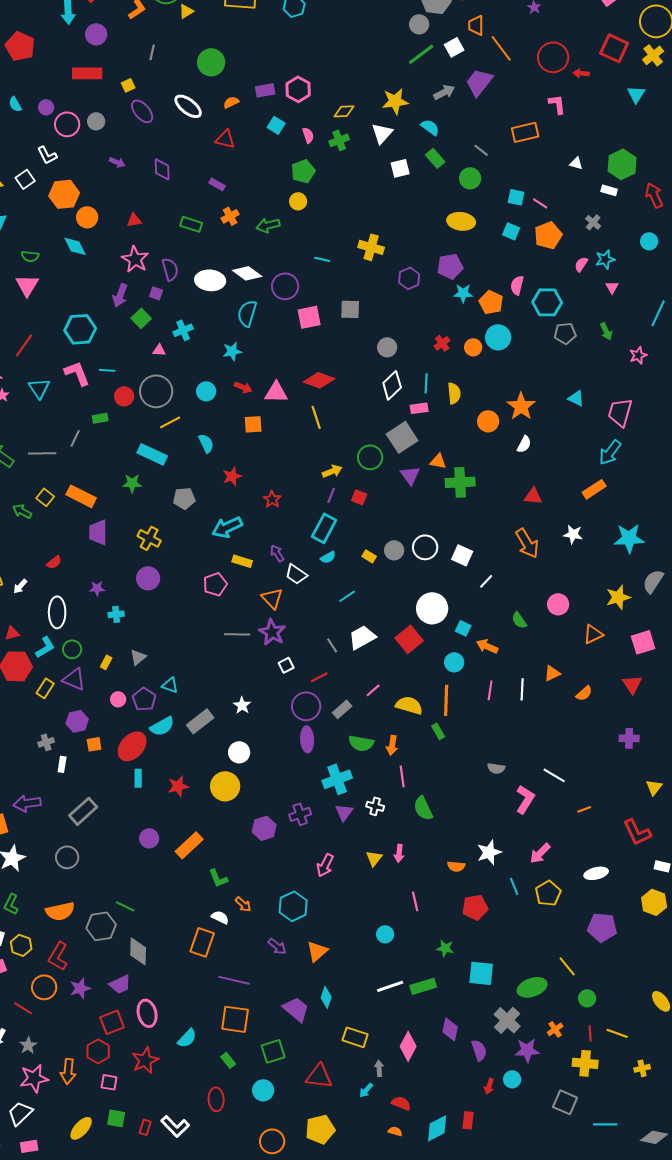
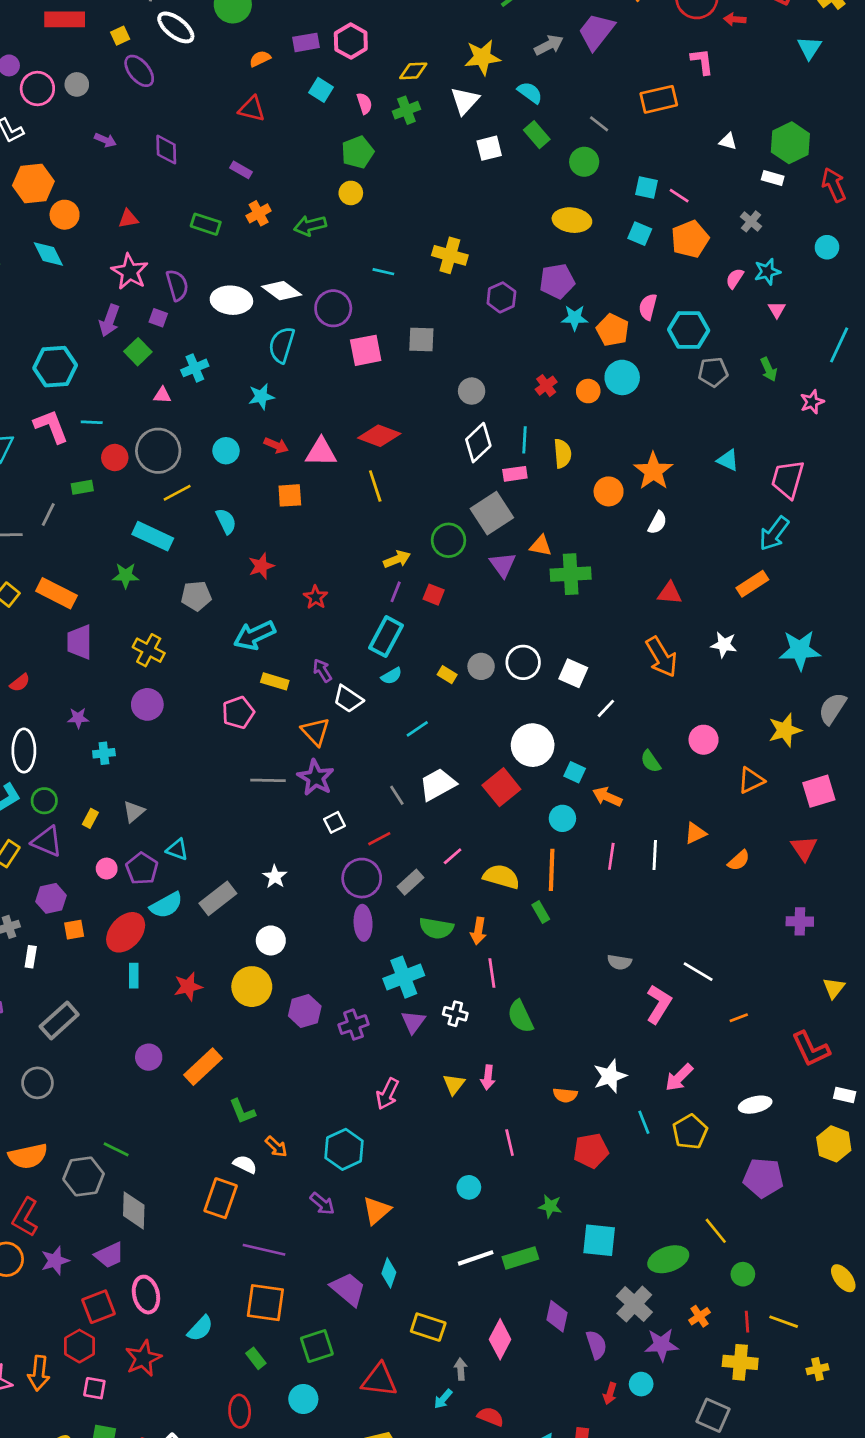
white ellipse: (188, 106) -> (176, 27), moved
purple hexagon: (264, 828) -> (305, 1011), moved

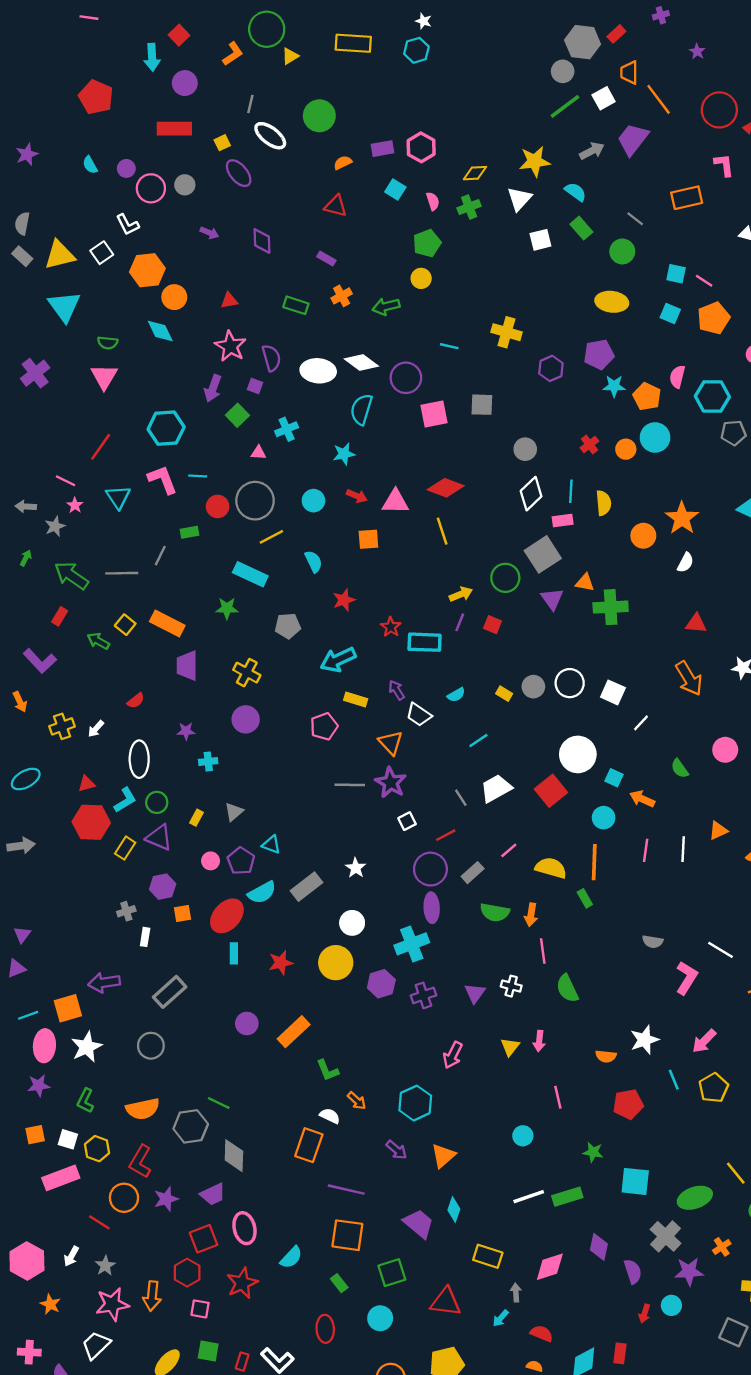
cyan rectangle: (386, 637) -> (425, 642), moved, turned 64
cyan cross: (404, 977) -> (412, 944), moved
pink diamond: (500, 1339) -> (550, 1267), turned 44

